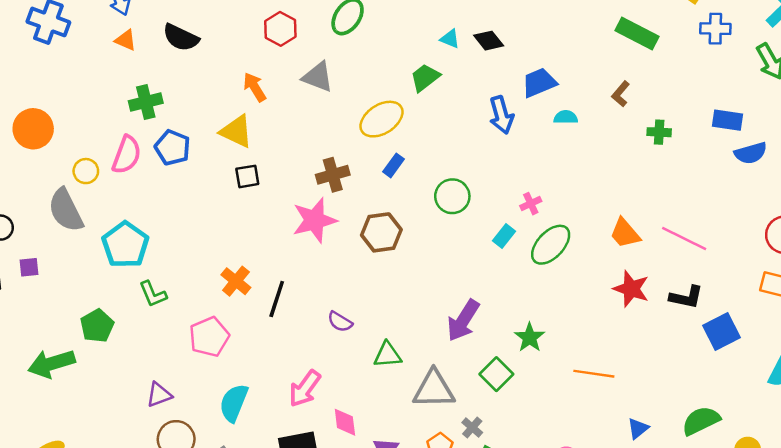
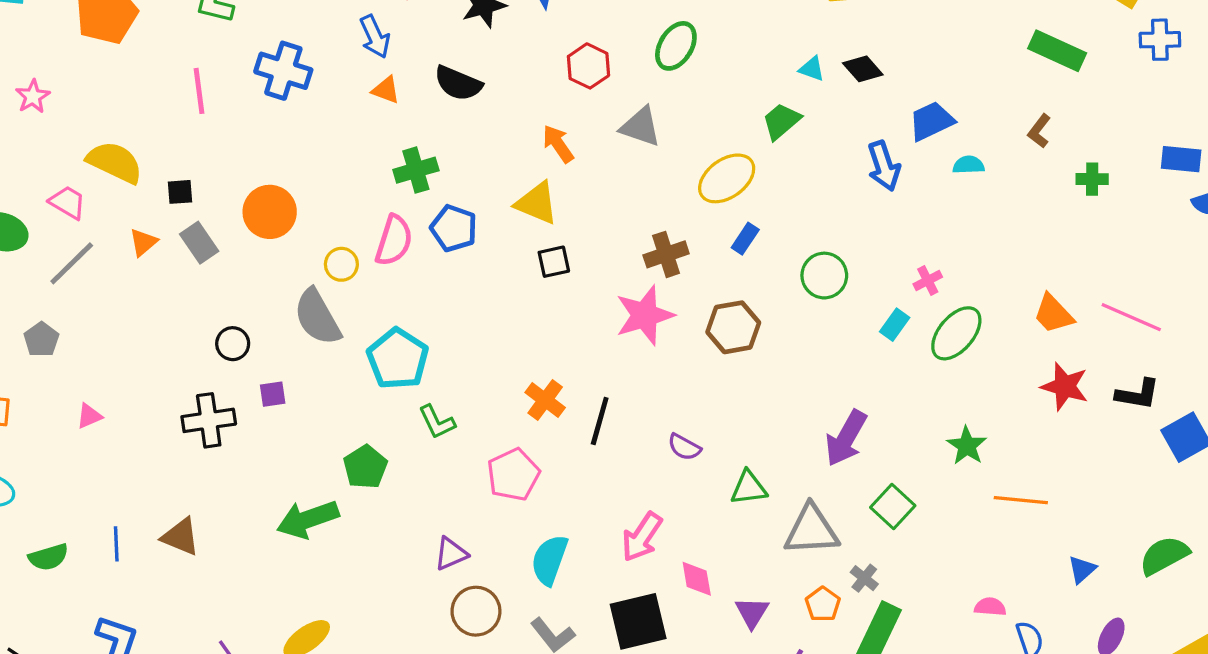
green star: (530, 337) -> (967, 446), moved

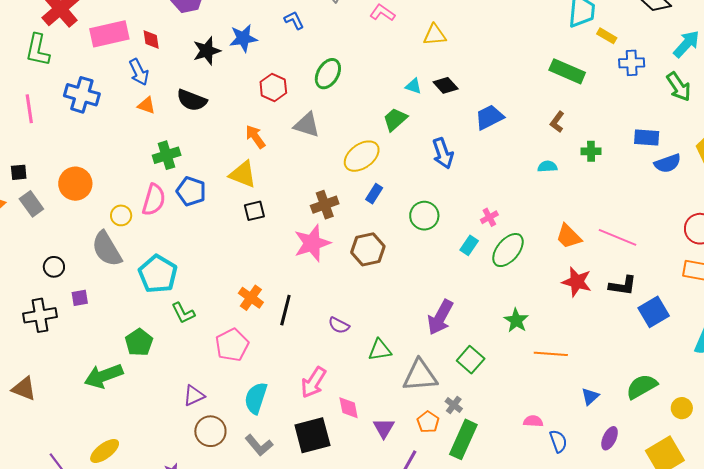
cyan semicircle: (969, 165) -> (547, 167), moved
blue arrow: (884, 166) -> (443, 153), moved

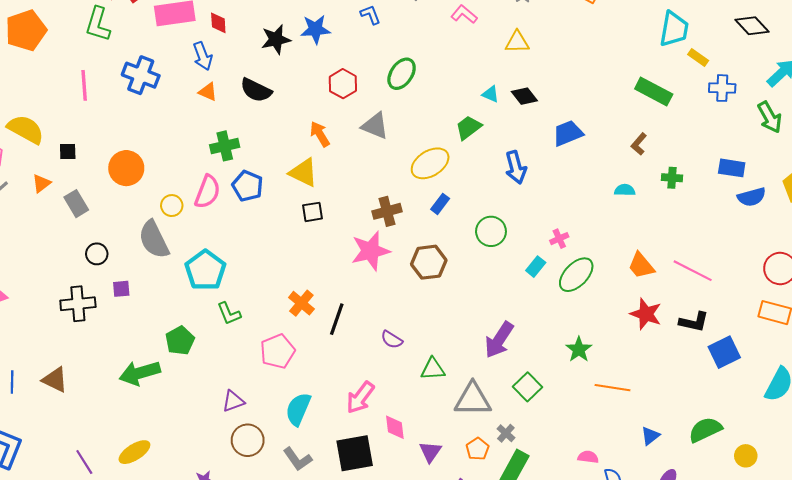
gray rectangle: (31, 204) -> (76, 204), moved

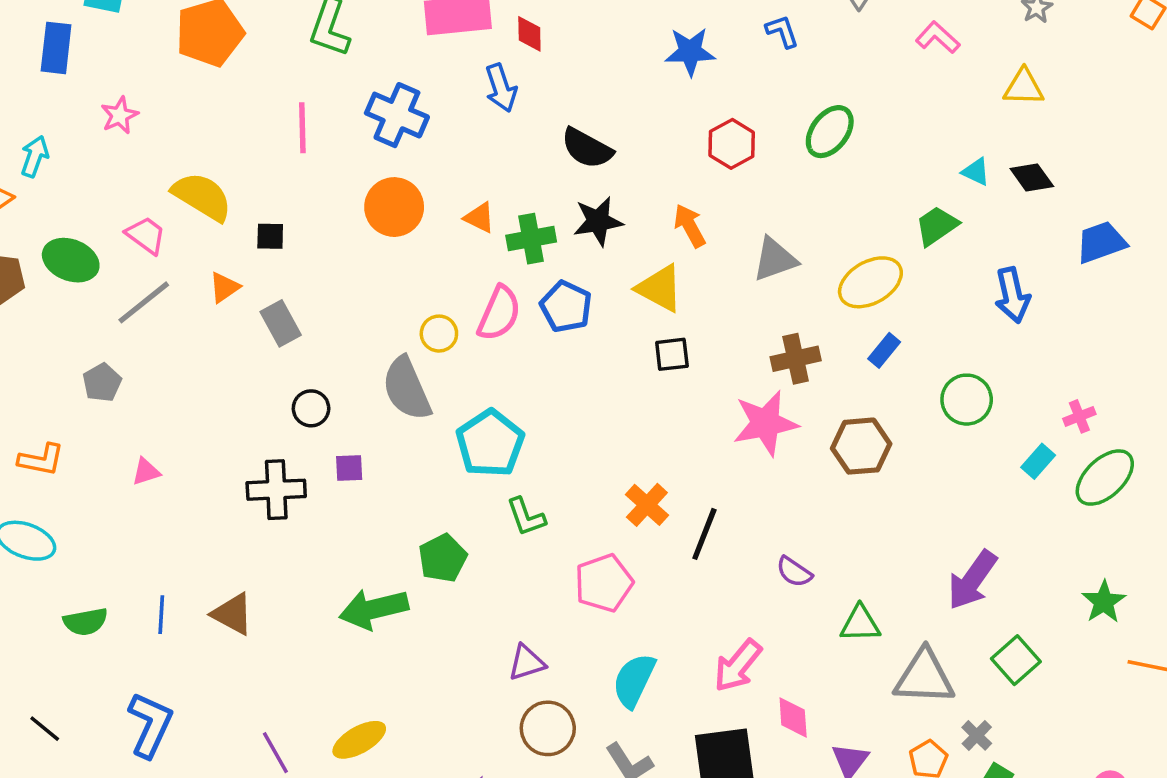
black star: (276, 39) -> (598, 221), moved
orange triangle: (208, 92) -> (479, 218), moved
gray triangle: (375, 126) -> (775, 259), moved, turned -44
orange circle: (126, 168) -> (394, 207), moved

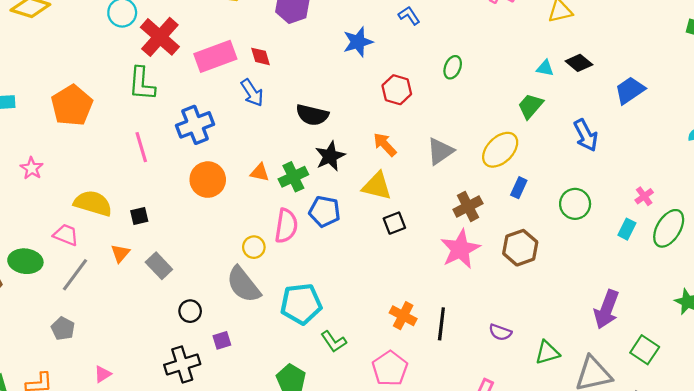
blue cross: (397, 115) -> (195, 125), turned -30
green ellipse: (830, 132) -> (453, 67), size x0.7
cyan pentagon: (490, 443) -> (301, 304), turned -30

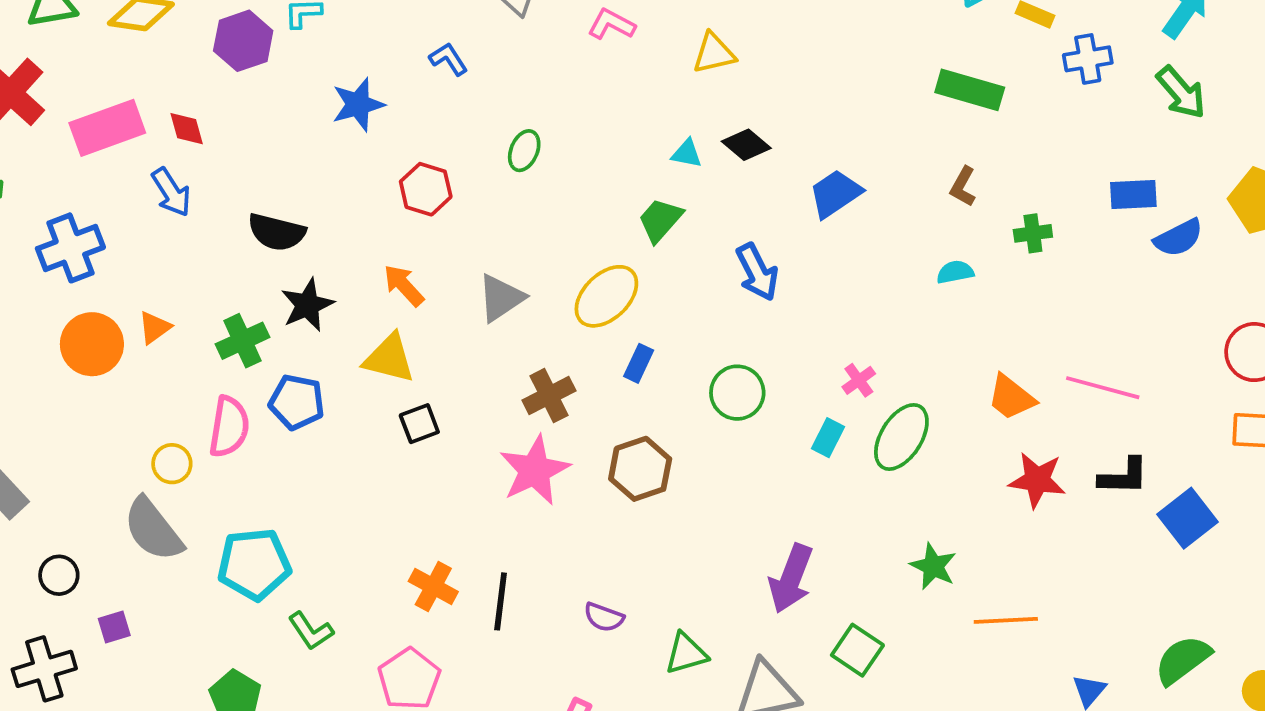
orange triangle: (260, 172) -> (155, 327), moved, turned -48

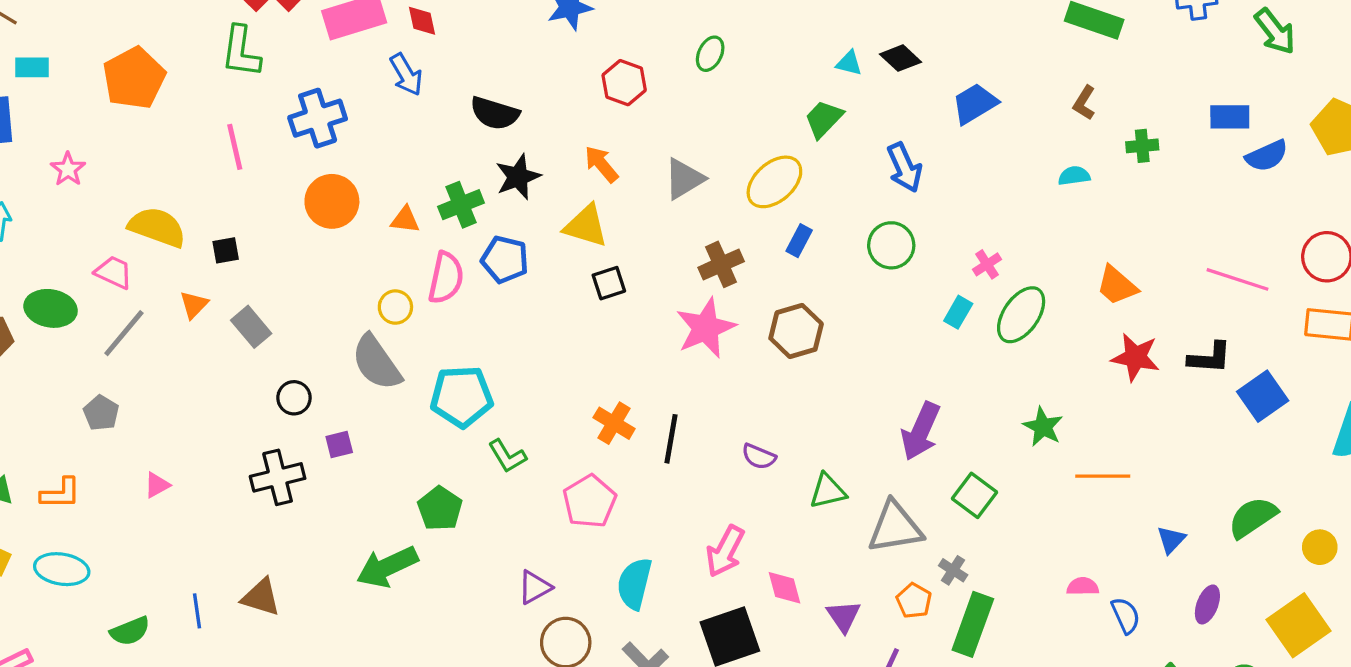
orange triangle: (155, 327) -> (405, 220), moved, turned 40
pink line: (1103, 388) -> (1237, 279), moved
green circle: (737, 393) -> (891, 245), moved

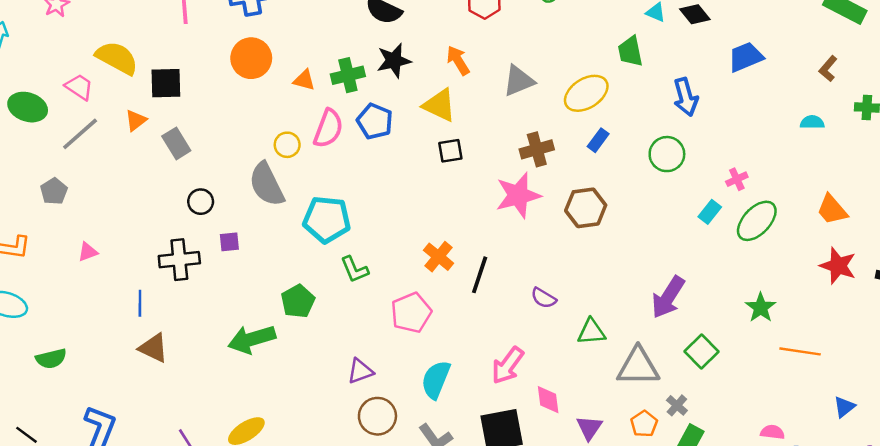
green trapezoid: (824, 119) -> (630, 51), turned -64
black square: (226, 250) -> (166, 83), size x1.6
blue line: (197, 611) -> (140, 303), moved

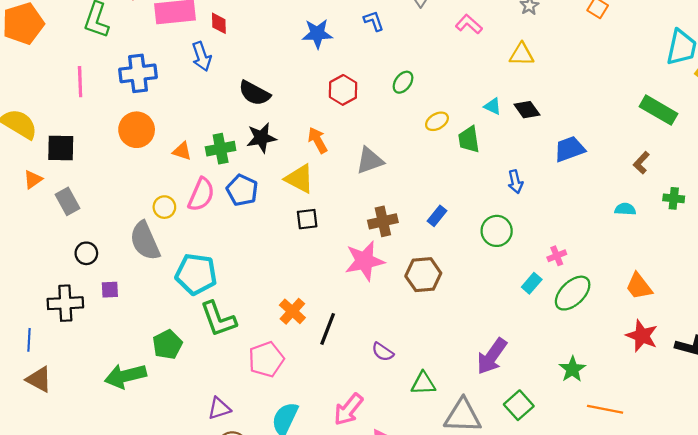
yellow ellipse: (586, 93) -> (437, 121), moved, size x0.6
blue arrow: (686, 97) -> (515, 182), size x0.7
green L-shape: (354, 269) -> (218, 319), size x1.5

